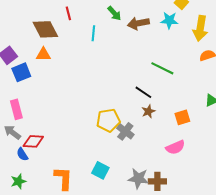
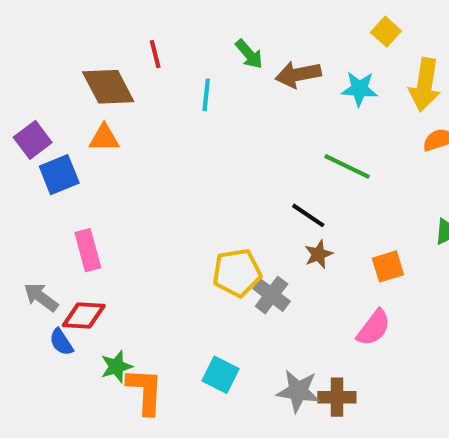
cyan star: (169, 20) -> (359, 89), moved
pink rectangle: (16, 109) -> (88, 250), moved
pink semicircle: (175, 147) -> (374, 328), turned -30
green star: (18, 181) -> (116, 367), moved

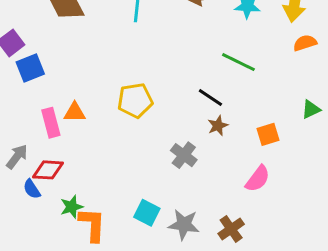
orange triangle: (104, 138) -> (75, 112), moved
yellow pentagon: (237, 273) -> (135, 100), moved
gray arrow: (41, 297) -> (17, 157), turned 90
gray star: (298, 391) -> (184, 225), moved
brown cross: (337, 397) -> (231, 229), turned -35

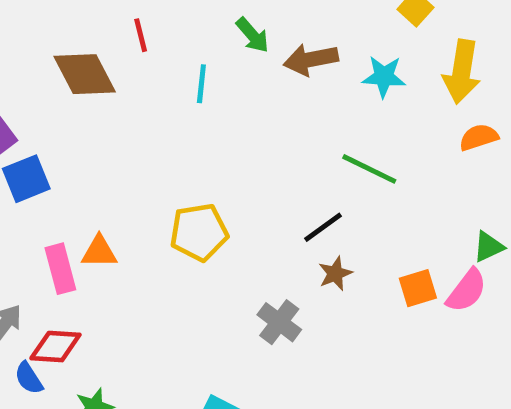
black line: (210, 98) -> (323, 227), turned -70
pink semicircle: (258, 179) -> (467, 291), moved

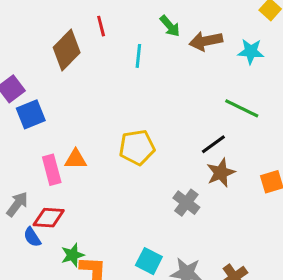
brown diamond: (85, 74) -> (67, 50), turned 72
brown star: (335, 274) -> (221, 173), size x1.4

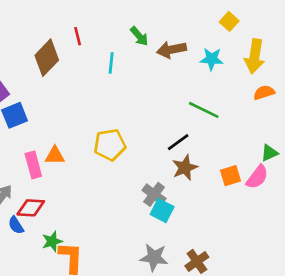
cyan square: (149, 261) -> (162, 211), moved

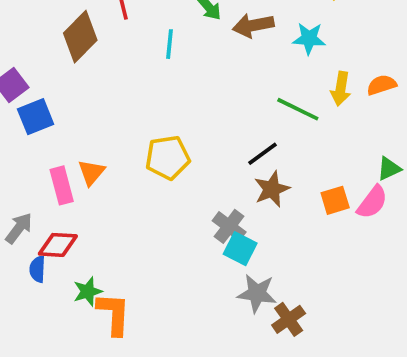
yellow arrow: (255, 56) -> (341, 89), moved, size x0.7
orange triangle: (55, 156) -> (91, 172), turned -50
blue semicircle: (16, 225) -> (37, 269), turned 36
gray star: (154, 257) -> (257, 293), moved

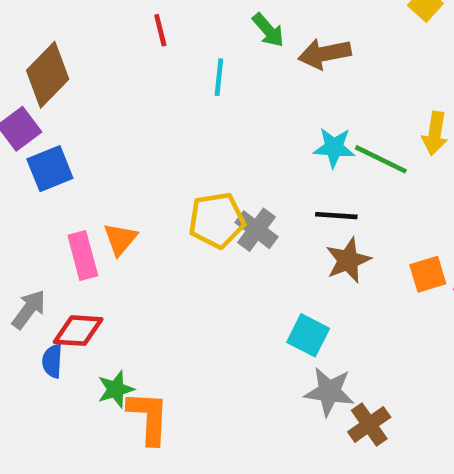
brown diamond: (80, 37) -> (48, 75), moved
cyan star: (309, 38) -> (334, 148), moved
black line: (263, 154) -> (336, 216), turned 40
gray cross: (229, 226) -> (257, 230), moved

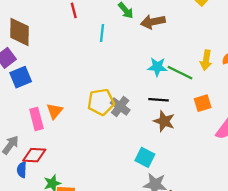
brown diamond: (48, 75) -> (20, 32), turned -44
brown star: (348, 260) -> (164, 121), turned -30
orange square: (428, 274) -> (203, 103), moved

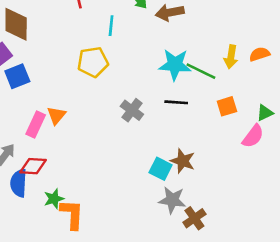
cyan star: (157, 67) -> (175, 65), size x1.4
yellow pentagon: (101, 102) -> (93, 62), moved
pink rectangle: (36, 119) -> (36, 124), turned 40
brown star: (164, 121) -> (183, 161), moved
blue semicircle: (22, 170) -> (19, 183), size x1.5

